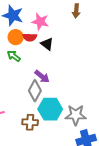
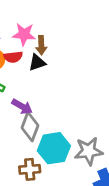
brown arrow: (76, 11) -> (41, 45), moved
black triangle: (47, 44) -> (37, 63), turned -48
purple arrow: (42, 77) -> (22, 107), moved

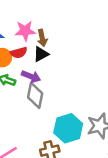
purple arrow: (22, 107) -> (31, 76), moved
gray diamond: (30, 127) -> (35, 95), moved

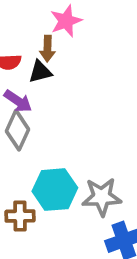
pink star: (25, 31) -> (66, 21), moved, turned -30

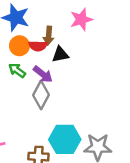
brown arrow: (47, 49) -> (49, 36), moved

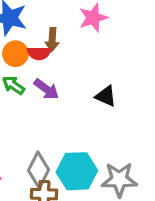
black triangle: (60, 54) -> (106, 96), moved, turned 36
gray diamond: (41, 95) -> (39, 170), moved

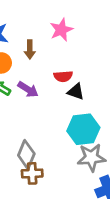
red semicircle: (39, 53) -> (63, 76), moved
cyan hexagon: (77, 171) -> (83, 129), moved

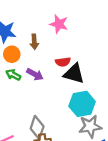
pink star: (61, 30) -> (59, 24), turned -30
black triangle: (76, 92) -> (74, 74), size x1.5

